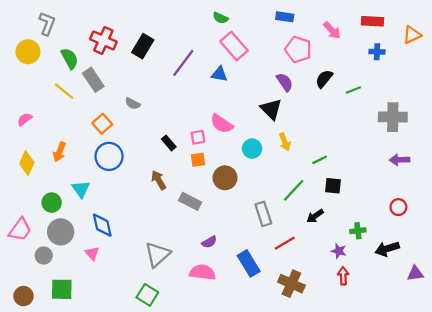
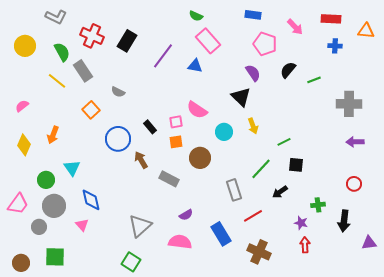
gray L-shape: (47, 24) -> (56, 17), moved, turned 95
orange triangle: (412, 35) -> (366, 31), turned 30
blue circle: (109, 156) -> (118, 139), moved
black arrow: (387, 249) -> (344, 221), turned -65

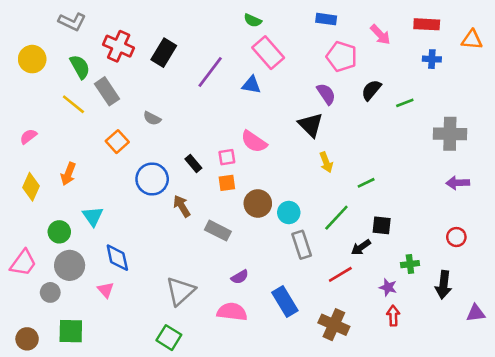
cyan circle: (224, 132) -> (289, 213), moved
black square: (296, 165) -> (382, 225), moved
red line: (253, 216) -> (340, 274), moved

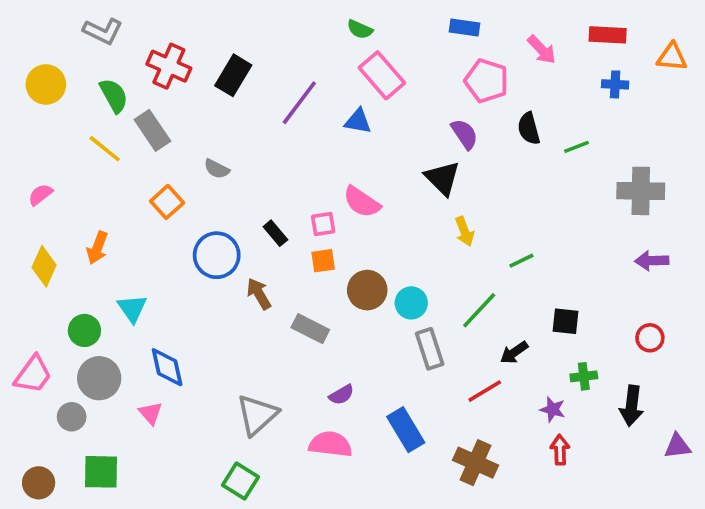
black semicircle: (371, 90) -> (529, 129), turned -55
black square: (382, 225) -> (565, 321), moved

